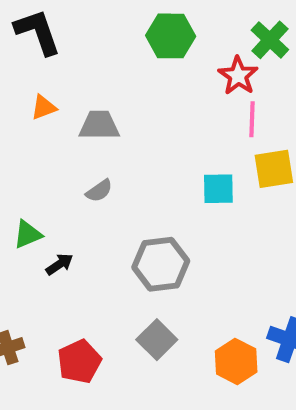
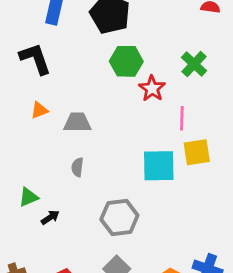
red star: (238, 76) -> (152, 88), moved
cyan square: (218, 189) -> (159, 166), size x1.5
gray semicircle: (99, 191) -> (77, 167), turned 132

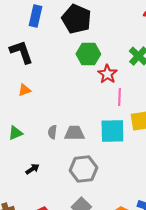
pink line: (182, 118) -> (119, 97), moved
gray trapezoid: (77, 122) -> (74, 133), moved
green triangle: (28, 197) -> (15, 133), moved

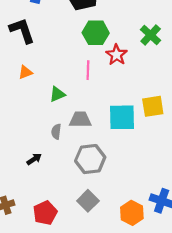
pink line: (119, 97) -> (88, 70), moved
gray semicircle: (52, 132) -> (56, 132), moved
green triangle: (15, 133) -> (57, 94), moved

